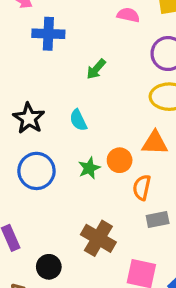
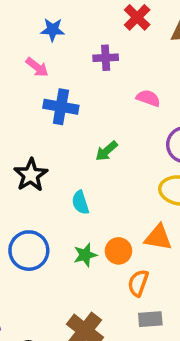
black star: (29, 118) -> (31, 175), moved

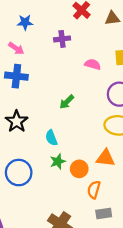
blue cross: (61, 107) -> (16, 76), moved
green star: (85, 255) -> (58, 161), moved

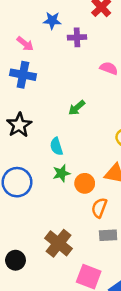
blue star: (25, 22) -> (52, 20), moved

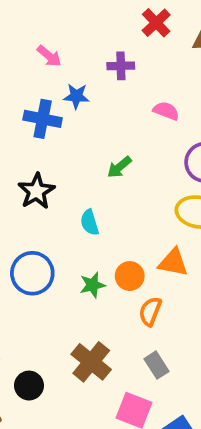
blue star: (52, 20) -> (76, 96), moved
pink arrow: (25, 44) -> (49, 56), moved
green star: (61, 173) -> (92, 285), moved
gray rectangle: (108, 235) -> (156, 365), moved, turned 60

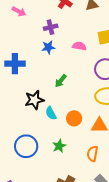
pink arrow: (49, 56) -> (19, 11), moved
blue star: (76, 96) -> (48, 47), moved
black star: (36, 191) -> (34, 100), moved, turned 30
orange circle: (130, 276) -> (74, 118), moved

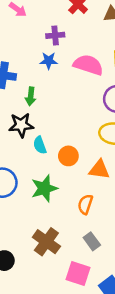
pink semicircle: (79, 46) -> (88, 65), size x1.6
green arrow: (61, 81) -> (31, 96), moved, turned -40
green star: (59, 146) -> (44, 188), size x1.5

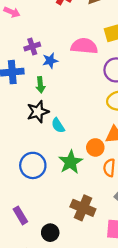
purple cross: (55, 35) -> (32, 47), moved
blue star: (49, 61) -> (50, 61), moved
orange circle: (68, 156) -> (95, 147), moved

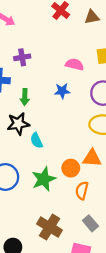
pink semicircle: (84, 46) -> (74, 64), size x0.7
blue star: (50, 61) -> (62, 91), moved

